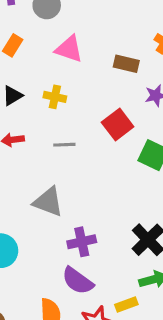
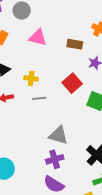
yellow cross: (55, 97) -> (31, 78), moved
gray triangle: (48, 202) -> (58, 135), moved

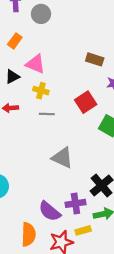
pink triangle: (38, 37) -> (35, 64), moved
purple cross: (55, 159) -> (75, 203), moved

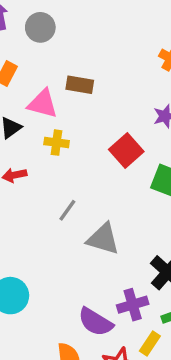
brown rectangle: (95, 59) -> (80, 85), moved
gray line: (47, 114) -> (67, 210), moved, turned -48
yellow rectangle: (83, 230) -> (150, 344), turned -32

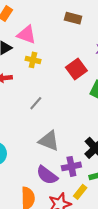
brown rectangle: (80, 85) -> (73, 18), moved
gray triangle: (103, 239) -> (49, 141), moved

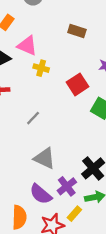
yellow cross: (33, 60) -> (41, 68), moved
purple cross: (71, 166) -> (67, 186), turned -30

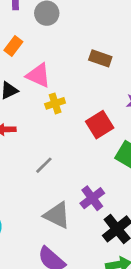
yellow cross: (41, 68) -> (55, 103), turned -35
purple cross: (67, 186) -> (92, 198), moved

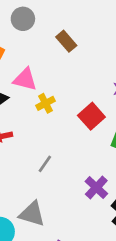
brown rectangle: (100, 58) -> (66, 41), moved, turned 40
gray triangle: (57, 215) -> (32, 214), moved

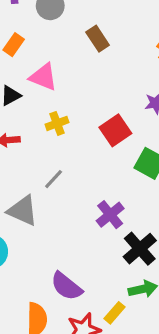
yellow cross: (45, 103) -> (57, 123), moved
gray triangle: (32, 214) -> (23, 211), moved

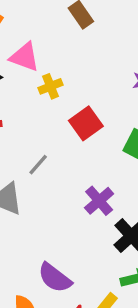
yellow cross: (57, 123) -> (51, 86), moved
red square: (115, 130) -> (86, 123), moved

